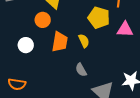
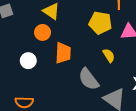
yellow semicircle: (84, 41) -> (109, 55), moved
gray semicircle: (81, 70) -> (89, 79), size x1.6

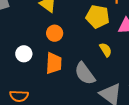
orange circle: (43, 32) -> (55, 33), moved
orange trapezoid: (63, 53) -> (54, 63), moved

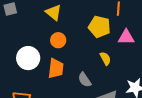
white circle: (24, 54) -> (28, 58), size x1.5
gray semicircle: (85, 74) -> (85, 80), size x0.7

